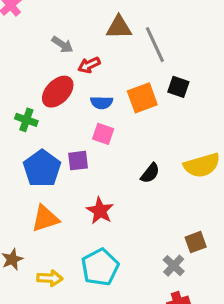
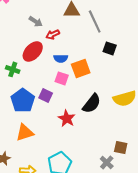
orange square: (142, 98) -> (81, 68), moved
purple square: (78, 161) -> (46, 95), turned 32
black semicircle: (150, 173) -> (92, 103), size x1.5
red star: (100, 211) -> (67, 118), moved
brown square: (196, 242) -> (121, 147), turned 32

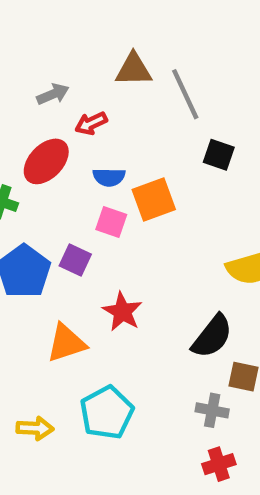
gray arrow: (36, 21) -> (53, 94), turned -56
black semicircle: (92, 103) -> (212, 336), moved
orange triangle: (25, 132) -> (66, 343), moved
gray cross: (107, 162) -> (212, 410), turned -32

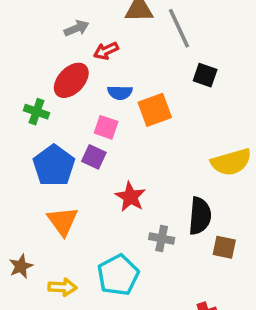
pink square: (111, 222) -> (106, 127), moved
black semicircle: (212, 336) -> (200, 216), turned -33
orange triangle: (66, 343) -> (63, 221), moved, turned -48
gray cross: (212, 410) -> (162, 239), moved

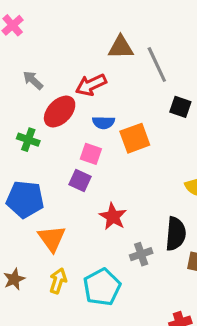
gray arrow: (76, 28) -> (33, 80), moved, turned -115
red arrow: (106, 51) -> (91, 85), size x1.4
blue pentagon: (54, 166) -> (25, 199), moved, turned -30
gray cross: (162, 239) -> (141, 254), turned -30
yellow arrow: (63, 287) -> (58, 281), moved, turned -75

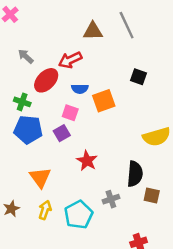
gray line: (157, 64) -> (127, 25), moved
purple square: (80, 180) -> (62, 133), turned 35
blue pentagon: (25, 199) -> (28, 130), moved
gray cross: (141, 254) -> (111, 199), moved

